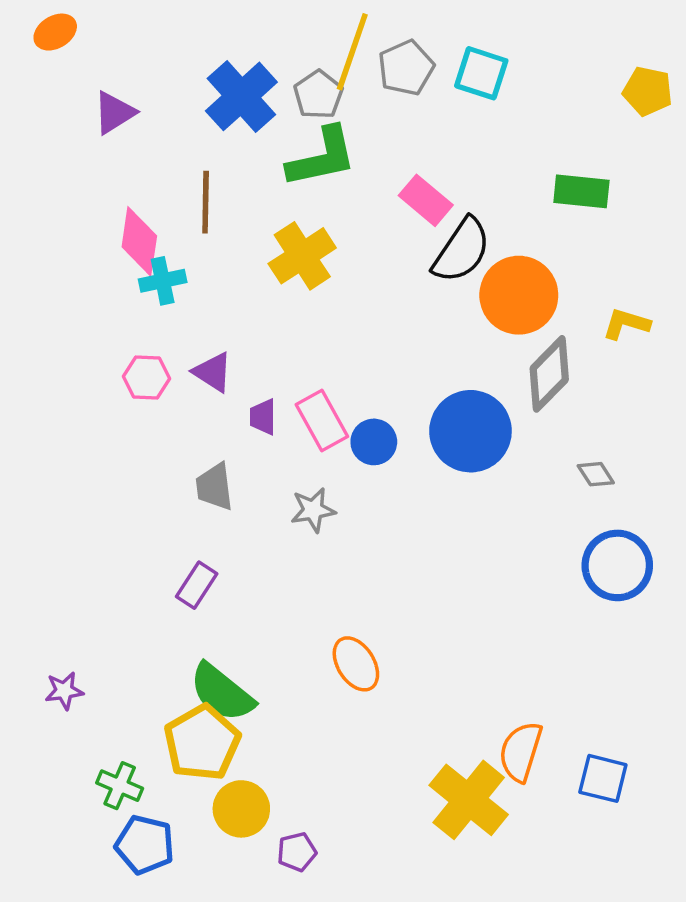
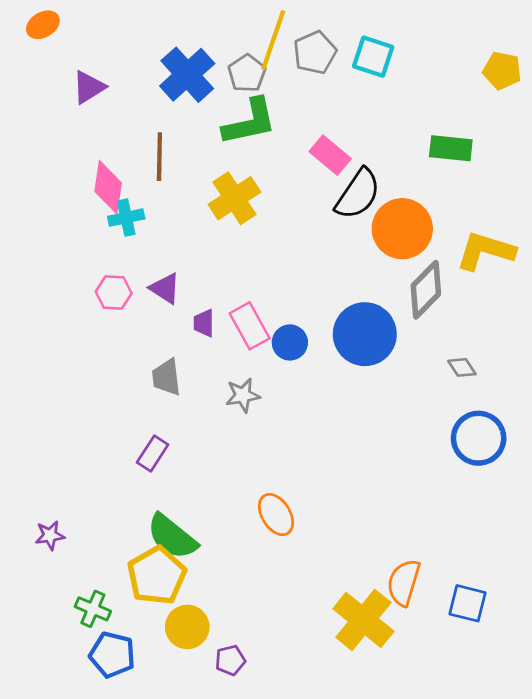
yellow L-shape: (626, 324) -> (486, 251), size x1.6

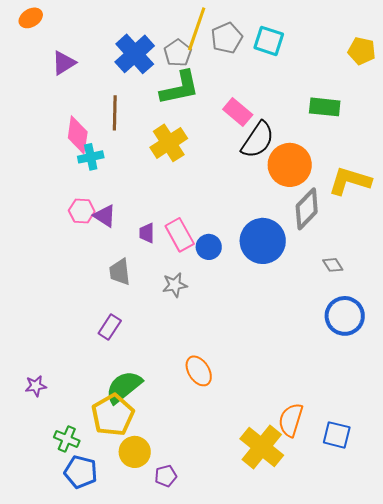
purple triangle: (165, 288) -> (105, 216), moved
green semicircle: (172, 537) -> (124, 387), turned 102

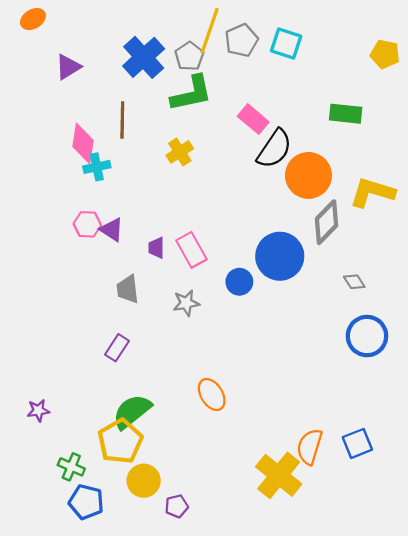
yellow cross: (169, 143) -> (180, 152), size x0.7
blue circle: (209, 247) -> (239, 282), moved
blue square: (337, 435) -> (357, 443), moved, turned -36

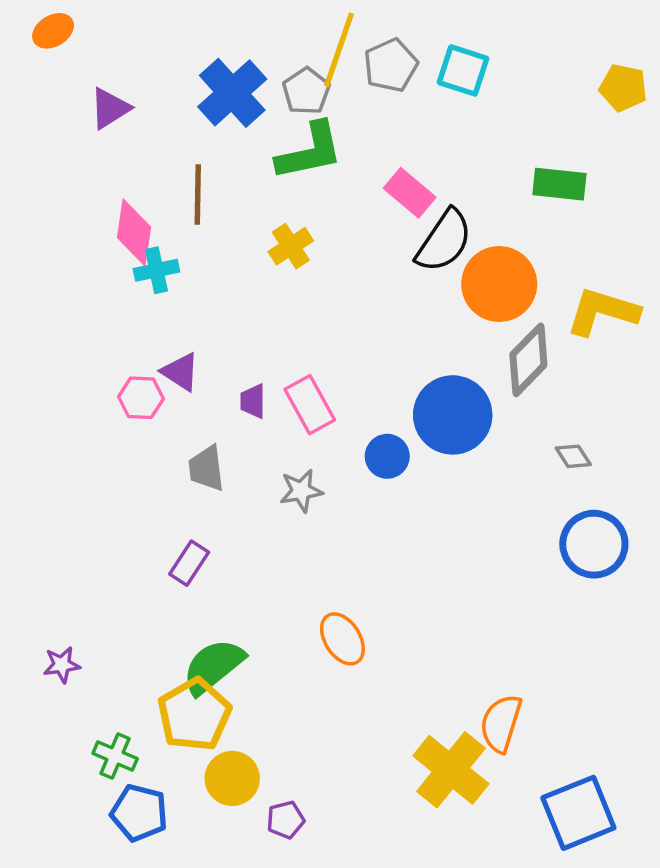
pink hexagon: (87, 224) -> (141, 398), moved
blue square: (357, 443) -> (578, 813), moved, size x1.5

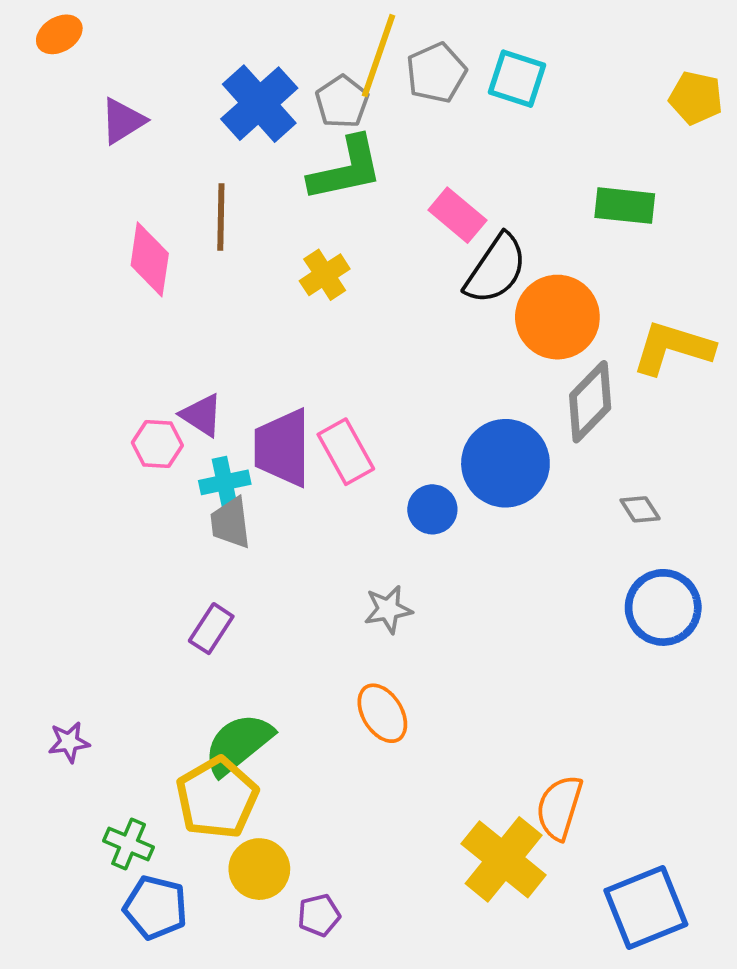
cyan cross: (156, 270) -> (225, 482), moved
purple trapezoid: (253, 401) -> (282, 448), size x2.0
gray star: (301, 491) -> (388, 609), moved

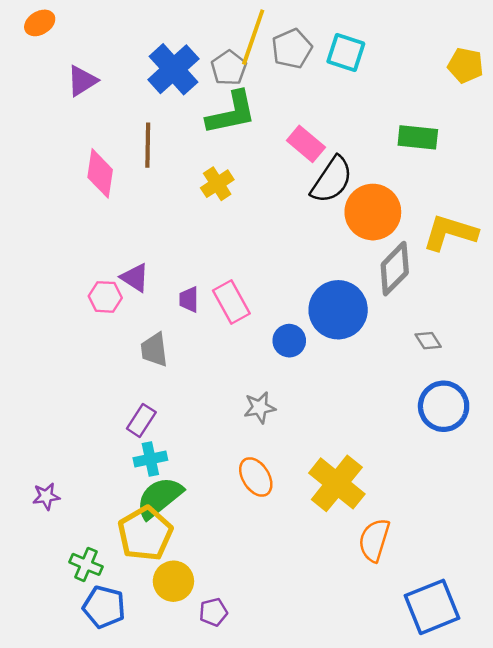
purple trapezoid: (282, 448) -> (189, 299), size x0.5
cyan cross: (225, 482) -> (150, 459), moved
yellow cross: (504, 859) -> (337, 483), moved

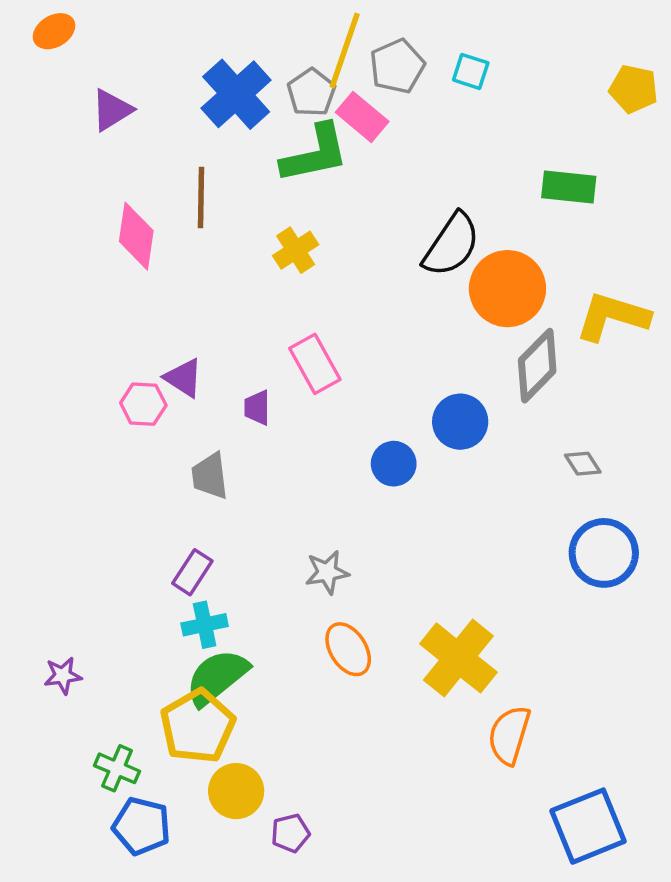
cyan square: (346, 53) -> (471, 71), size x0.7
pink rectangle: (306, 144) -> (362, 117), moved
pink rectangle: (231, 302) -> (315, 364), moved
blue circle: (338, 310) -> (460, 422), size x0.7
gray star: (260, 408) -> (327, 572), moved

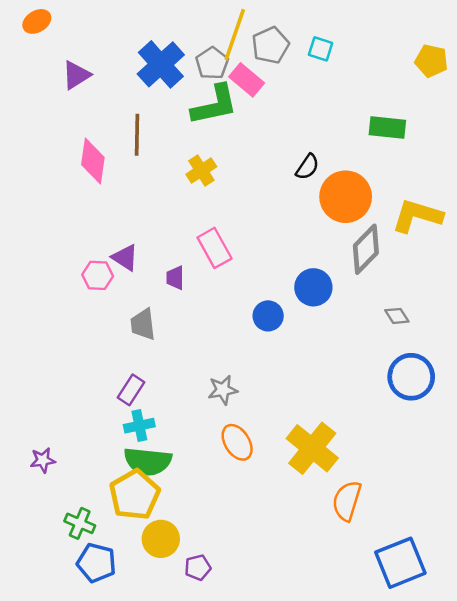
black semicircle: (451, 245) -> (307, 167), size x0.6
green semicircle: (217, 677) -> (148, 461), turned -135

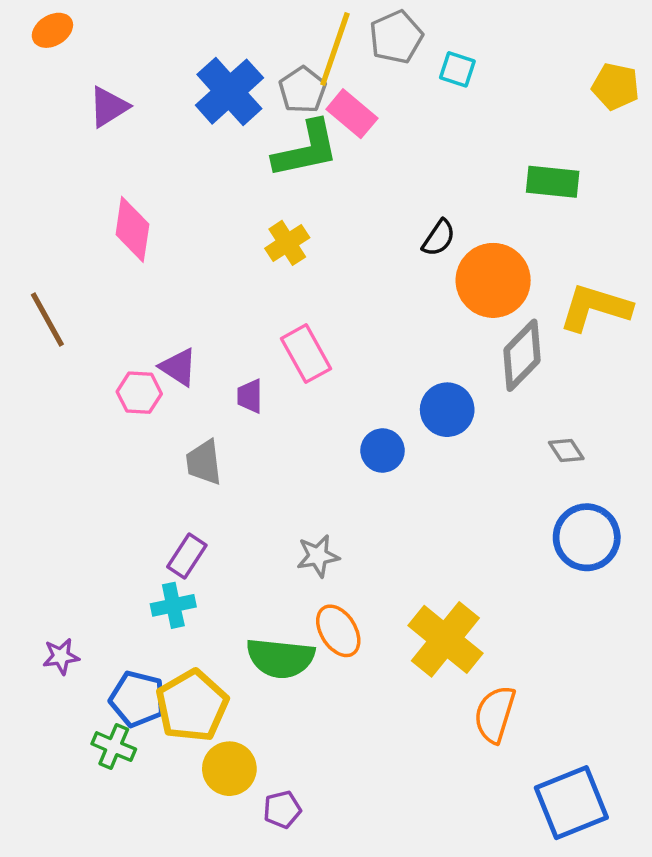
gray pentagon: (270, 45) -> (396, 37), moved
brown line: (137, 135) -> (47, 320), moved, turned -30
cyan cross: (139, 426) -> (173, 605), moved
green semicircle: (148, 461) -> (280, 658), moved
blue pentagon: (96, 563) -> (138, 699), moved

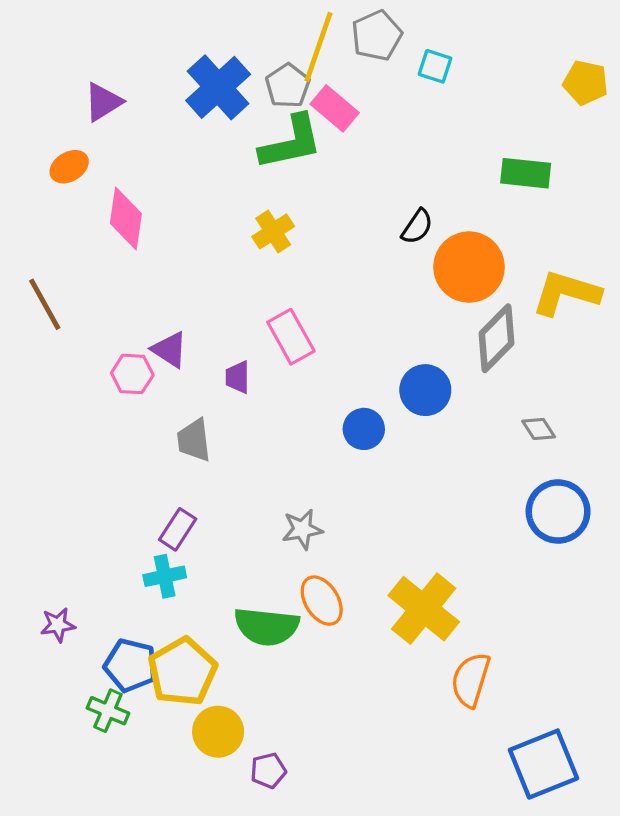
orange ellipse: (52, 30) -> (69, 167), moved

